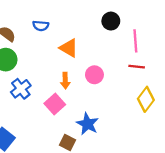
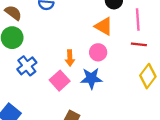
orange triangle: (69, 48) -> (104, 26), moved
blue star: (87, 124) -> (91, 78), moved, turned -30

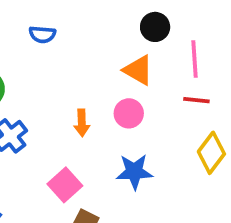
blue star: (91, 78) -> (134, 172), moved
pink square: (60, 81) -> (65, 185), moved

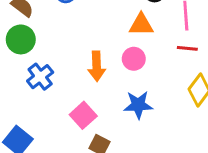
orange triangle: (138, 70) -> (141, 25), turned -30
orange arrow: (82, 123) -> (97, 66), size x1.4

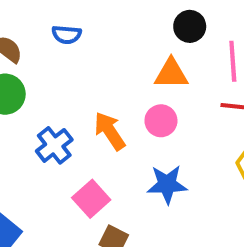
orange arrow: (97, 66) -> (110, 131), turned 148
blue cross: (40, 77) -> (54, 145), moved

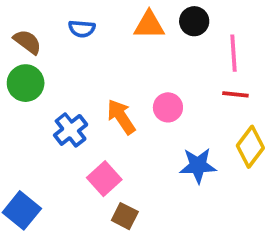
orange triangle: (171, 74) -> (149, 25), moved
blue star: (167, 184) -> (198, 166), moved

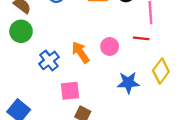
red line: (235, 94) -> (141, 38), moved
pink square: (104, 179) -> (70, 91), turned 36

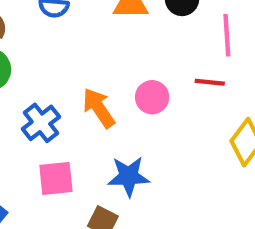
blue star: (128, 83) -> (129, 176), moved
pink square: (70, 91) -> (56, 178), moved

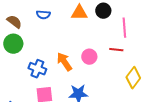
blue cross: (41, 123) -> (37, 69), turned -30

